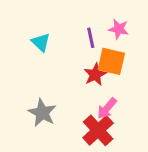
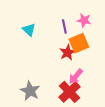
orange square: (111, 61) -> (79, 43), turned -36
gray star: (42, 113) -> (30, 91), moved

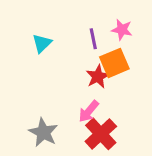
cyan triangle: (29, 30) -> (42, 43), turned 32
pink arrow: (76, 76) -> (89, 111), moved

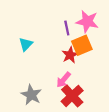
pink star: (122, 30) -> (87, 22), size x1.5
cyan triangle: (42, 43) -> (26, 44), moved

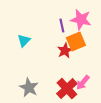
pink arrow: (64, 80) -> (83, 83), moved

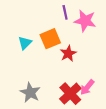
purple line: (62, 26) -> (65, 12), moved
orange square: (76, 42) -> (50, 39), moved

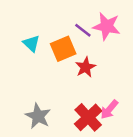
purple line: (65, 12) -> (83, 30), moved, turned -40
cyan triangle: (25, 43) -> (31, 43), moved, turned -32

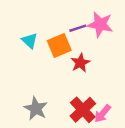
purple line: (83, 30) -> (78, 28), turned -56
pink arrow: (109, 109) -> (103, 113), moved

